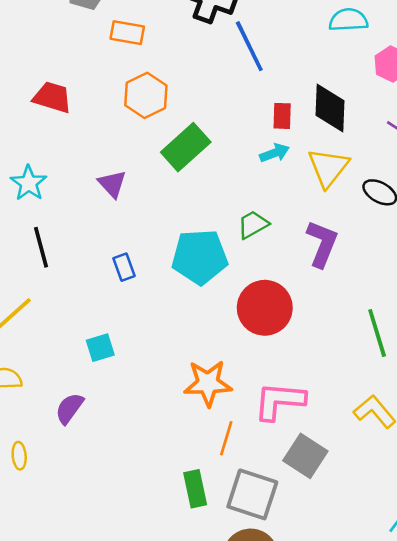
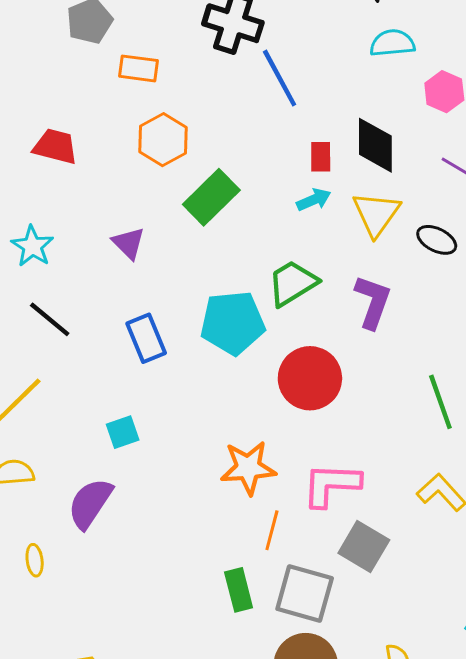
green trapezoid: (253, 225) -> (292, 283), size x1.4
black line: (41, 247) -> (50, 319), turned -33
blue rectangle: (124, 267) -> (146, 338), size x1.5
purple semicircle: (69, 408) -> (90, 503), size x1.4

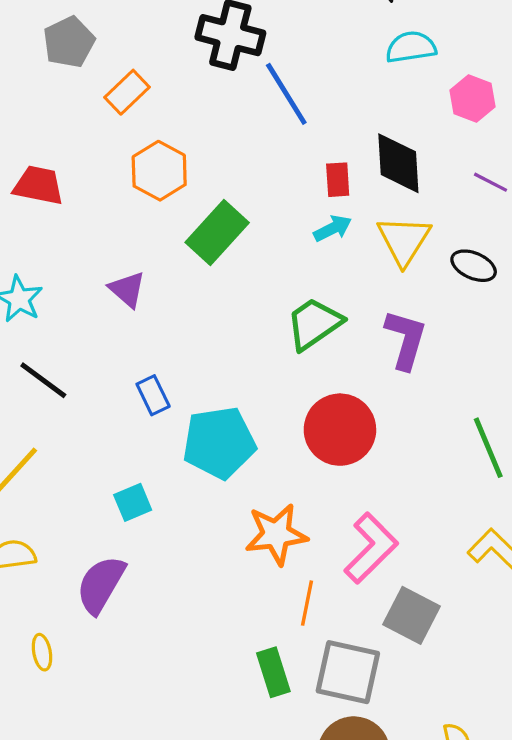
orange rectangle: (139, 68) -> (127, 92), turned -48
cyan pentagon: (233, 323) -> (219, 443), moved
blue rectangle: (146, 338) -> (153, 395), size x0.7
pink L-shape: (331, 485) -> (371, 548), turned 136

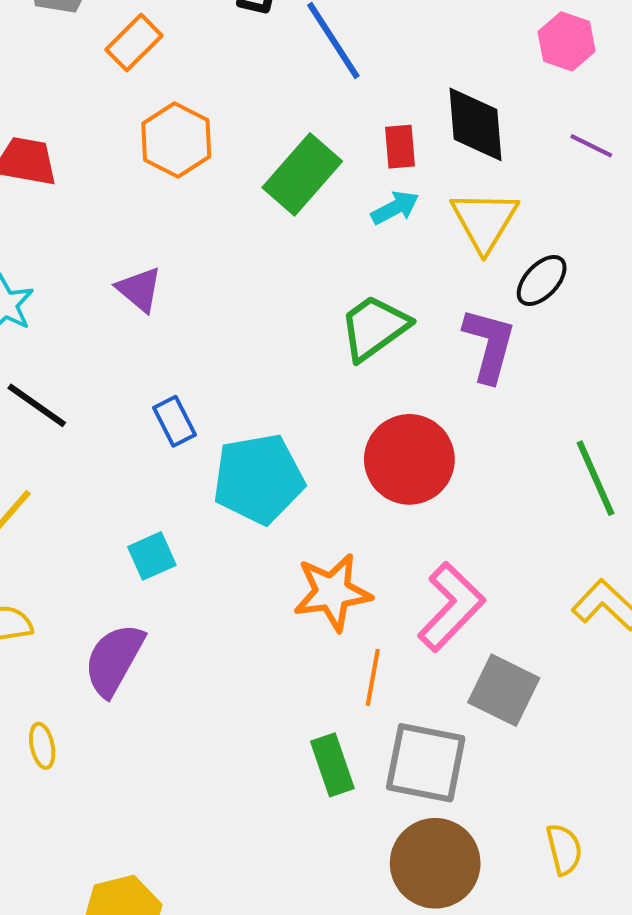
green rectangle: (217, 232) -> (302, 174), moved
black ellipse: (474, 266) -> (542, 281), moved, turned -69

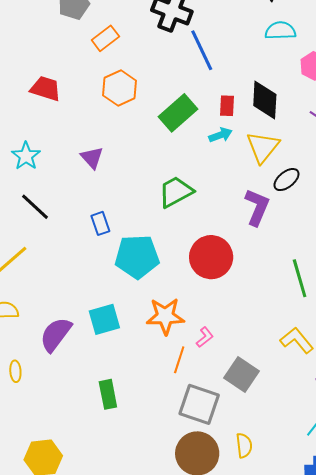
green trapezoid: (374, 328) -> (176, 192), moved
cyan square: (152, 556) -> (104, 319), moved, size x1.4
pink L-shape: (451, 607) -> (205, 337), moved, size x0.5
green rectangle: (332, 765) -> (108, 394), moved
yellow semicircle: (564, 849) -> (244, 445), moved

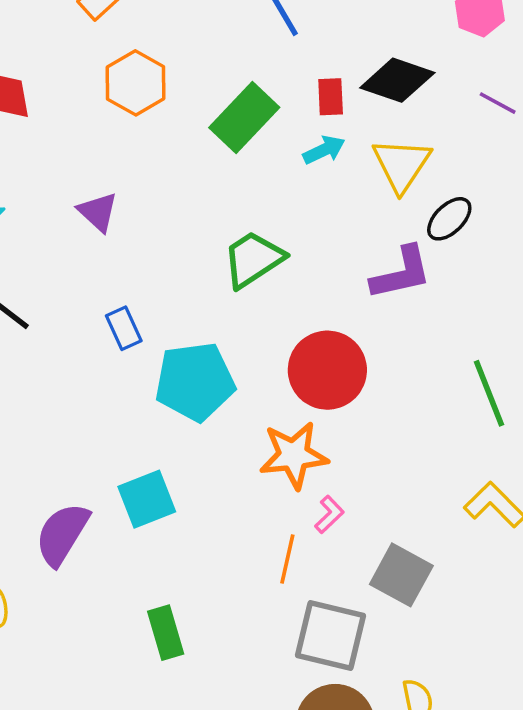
black diamond: (265, 100) -> (397, 80), turned -69
purple L-shape: (257, 207) -> (401, 273), turned 60
orange star: (165, 316) -> (294, 455), moved

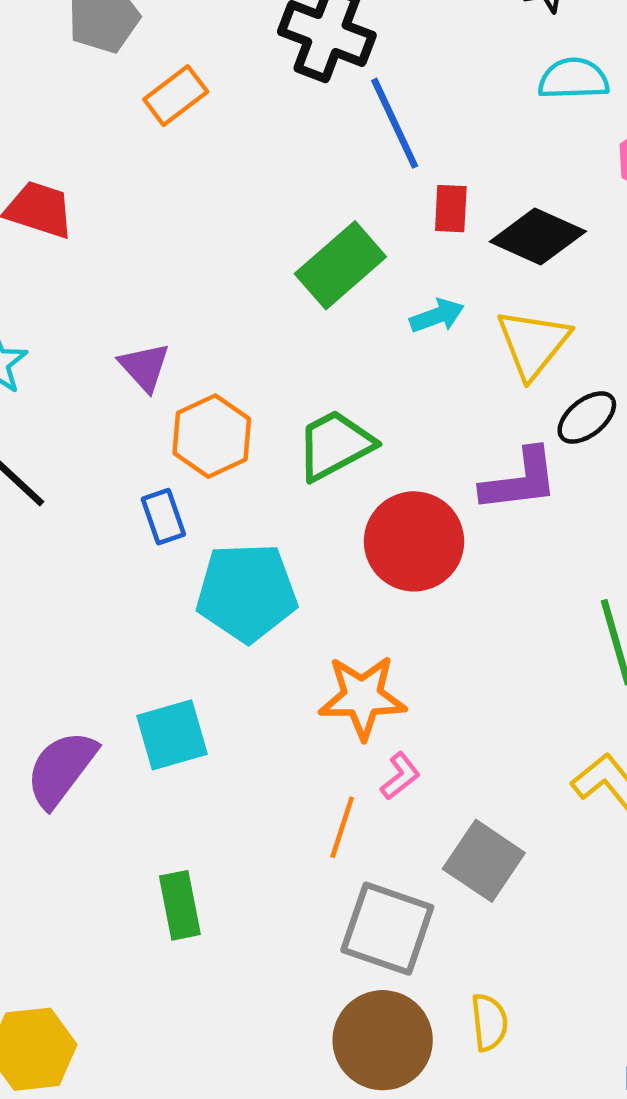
orange hexagon: (136, 83) -> (212, 436), moved
red rectangle: (331, 97) -> (451, 209), moved
red circle: (327, 370) -> (414, 541), moved

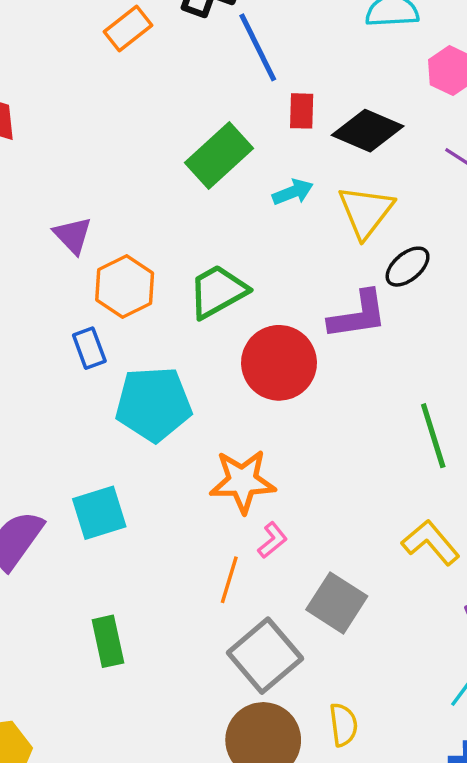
orange rectangle: (176, 96) -> (128, 28), moved
gray square: (387, 929) -> (265, 656), turned 32

